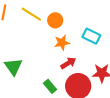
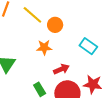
orange star: (62, 43) -> (44, 47), moved

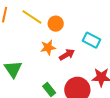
red arrow: (61, 69) -> (67, 55), moved

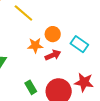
orange circle: (56, 24) -> (53, 34), moved

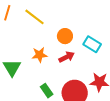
orange star: (35, 45) -> (40, 55), moved

